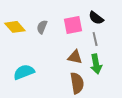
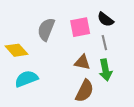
yellow diamond: (15, 27) -> (16, 50), moved
gray semicircle: (42, 27) -> (46, 29), size x1.5
brown semicircle: (77, 83) -> (85, 91), turned 35

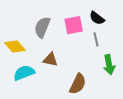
brown triangle: (82, 62) -> (50, 60), moved
green arrow: (105, 70) -> (109, 65), moved

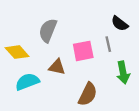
black semicircle: (97, 18) -> (120, 24), moved
pink square: (74, 25) -> (83, 51), moved

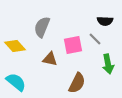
black semicircle: (120, 24) -> (105, 21), turned -35
gray line: (108, 44) -> (95, 39), turned -32
cyan semicircle: (27, 82) -> (16, 82), moved, turned 60

